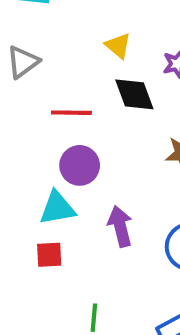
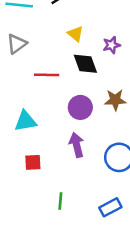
purple circle: (80, 165) -> (80, 107), moved
cyan triangle: (57, 208) -> (25, 121), moved

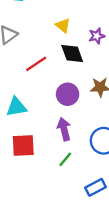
red line: (47, 75) -> (36, 64), turned -35
red square: (33, 162) -> (23, 145), size x1.5
green line: (60, 201) -> (65, 159), moved, turned 35

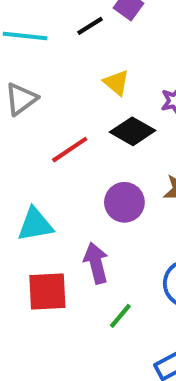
black diamond: (72, 53) -> (133, 131), turned -40
purple arrow: (64, 129) -> (96, 263), moved

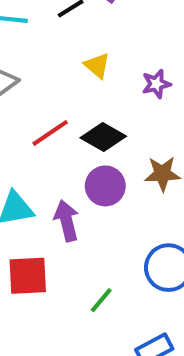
black diamond: (133, 131) -> (103, 137), moved
purple arrow: (96, 263) -> (66, 221), moved

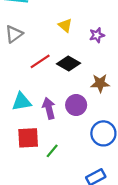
purple circle: (105, 186) -> (76, 105), moved
green line: (101, 300) -> (52, 151), moved

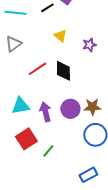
black diamond: (68, 64) -> (63, 71), turned 60
brown star: (100, 83) -> (92, 107), moved
red square: (28, 138) -> (26, 139), turned -30

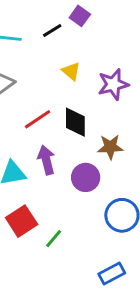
purple star: (89, 45) -> (113, 84), size x1.5
brown star: (92, 107) -> (110, 147), moved
purple arrow: (45, 112) -> (46, 160), moved

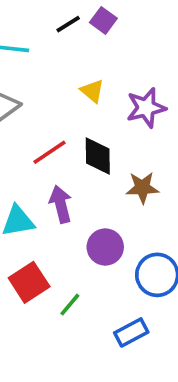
black line: (52, 31) -> (68, 24), moved
purple circle: (86, 177) -> (105, 247), moved
blue rectangle: (112, 273) -> (131, 332), moved

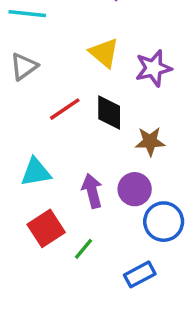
yellow triangle: (92, 91) -> (104, 53), size x1.4
purple arrow: (61, 204) -> (92, 191), moved
purple circle: (105, 247) -> (135, 189), moved

